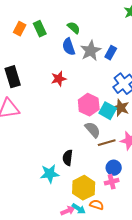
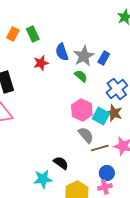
green semicircle: (74, 28) -> (81, 76), moved
red star: (59, 79) -> (41, 63), moved
black semicircle: (68, 158) -> (61, 163), turned 119

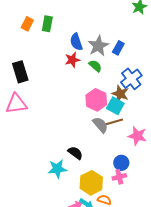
green rectangle: (33, 34) -> (47, 24), turned 35
red star: (41, 63) -> (72, 60), moved
brown star: (114, 113) -> (120, 94), moved
brown line: (100, 148) -> (114, 122), moved

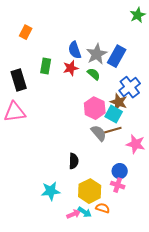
green rectangle: (47, 24) -> (46, 66), moved
blue rectangle: (118, 48) -> (117, 56), size x1.5
black semicircle: (75, 153) -> (74, 161), turned 56
cyan star: (57, 169) -> (51, 191), moved
pink cross: (119, 177) -> (118, 185), turned 32

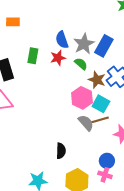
orange rectangle: (26, 32) -> (13, 22), turned 64
brown star: (119, 102) -> (97, 80), moved

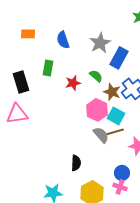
blue semicircle: (62, 40) -> (63, 40), moved
gray star: (84, 44) -> (100, 43), moved
red star: (58, 58) -> (73, 83), moved

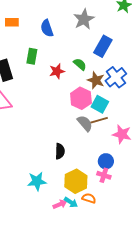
gray star: (100, 43) -> (84, 19), moved

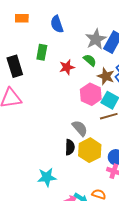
gray star: (84, 19) -> (96, 39), moved
gray semicircle: (85, 123) -> (80, 128), moved
yellow hexagon: (76, 181) -> (90, 150), moved

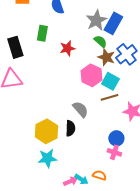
green semicircle: (90, 60) -> (100, 41), moved
yellow hexagon: (90, 150) -> (46, 131), moved

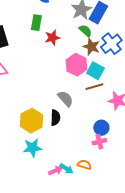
green rectangle: (42, 33) -> (36, 23), moved
pink cross: (114, 152) -> (99, 142), turned -32

